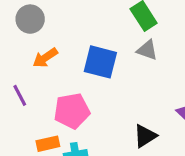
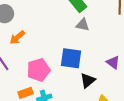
blue square: (100, 62) -> (71, 58), moved

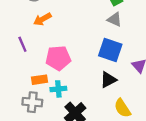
blue square: (71, 58) -> (110, 50), moved

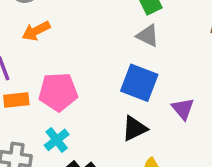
orange rectangle: (40, 80) -> (16, 100), moved
cyan cross: (58, 89) -> (57, 140), turned -35

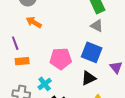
orange arrow: (36, 31) -> (34, 22), turned 56
pink pentagon: (58, 92) -> (61, 59), moved

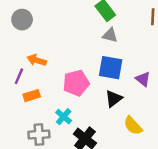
orange arrow: (34, 22) -> (37, 60), moved
purple line: (15, 43) -> (19, 76), turned 56

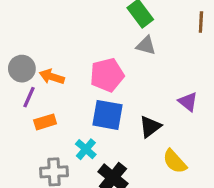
gray circle: (22, 20) -> (22, 69), moved
blue square: (111, 68) -> (107, 115), moved
pink pentagon: (76, 83) -> (107, 75), moved

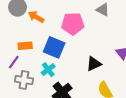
purple line: (29, 97) -> (14, 62), moved
blue square: (107, 115) -> (54, 47), moved

